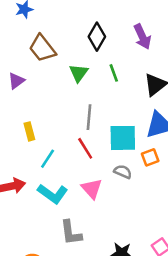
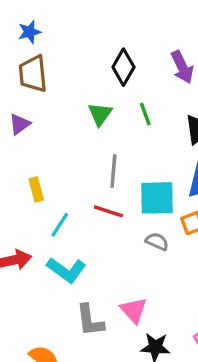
brown trapezoid: (42, 48) -> (33, 74), moved, turned 32
red line: (85, 148) -> (108, 211), turned -40
pink triangle: (92, 189) -> (134, 310), moved

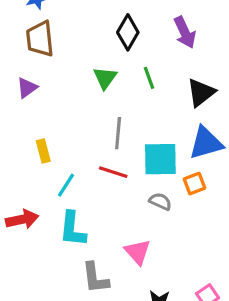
cyan L-shape: (66, 270) -> (73, 229), turned 60
pink triangle: (134, 310) -> (138, 252), moved

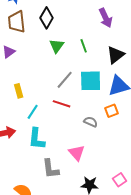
black diamond: (128, 32) -> (47, 18), moved
gray line: (118, 133) -> (65, 80), turned 36
cyan square: (160, 159) -> (91, 81), moved

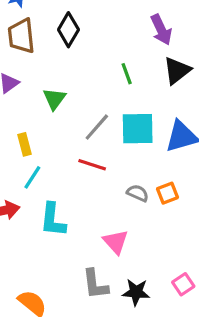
green triangle: (57, 46) -> (54, 99), moved
black triangle: (116, 55) -> (177, 71), moved
orange square: (112, 111) -> (167, 193), moved
cyan line: (33, 112) -> (32, 177), moved
gray L-shape: (51, 169) -> (95, 284), moved

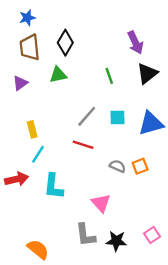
green triangle: (54, 99) -> (58, 75), moved, turned 42
cyan square: (138, 129) -> (118, 117), size x0.6

